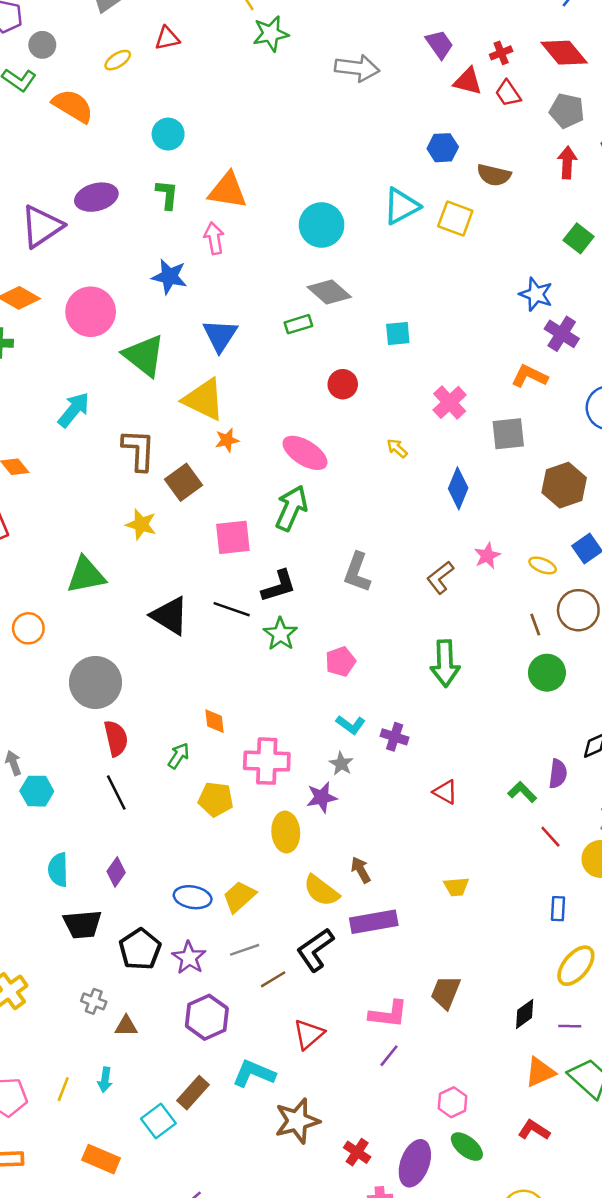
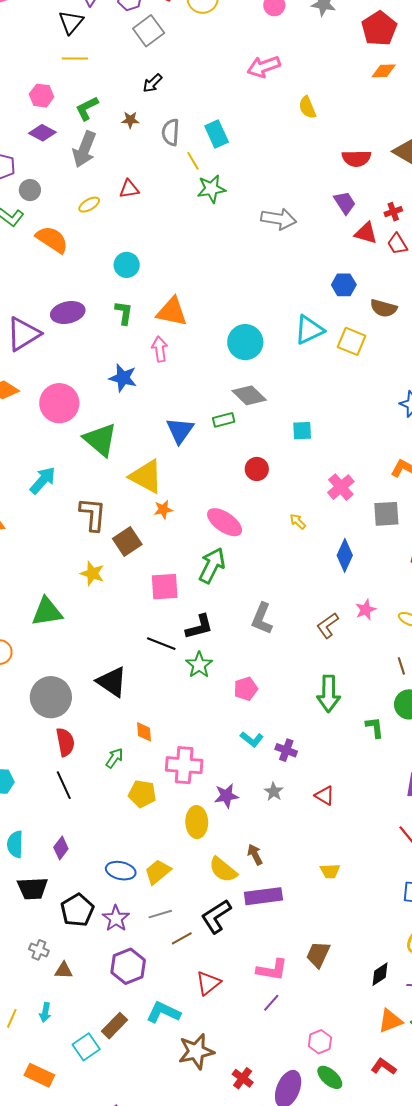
blue triangle: (220, 335) -> (180, 430), moved
black triangle: (170, 616) -> (112, 682), moved
gray star: (341, 764) -> (274, 792), moved
green L-shape: (522, 792) -> (375, 727), moved, turned 35

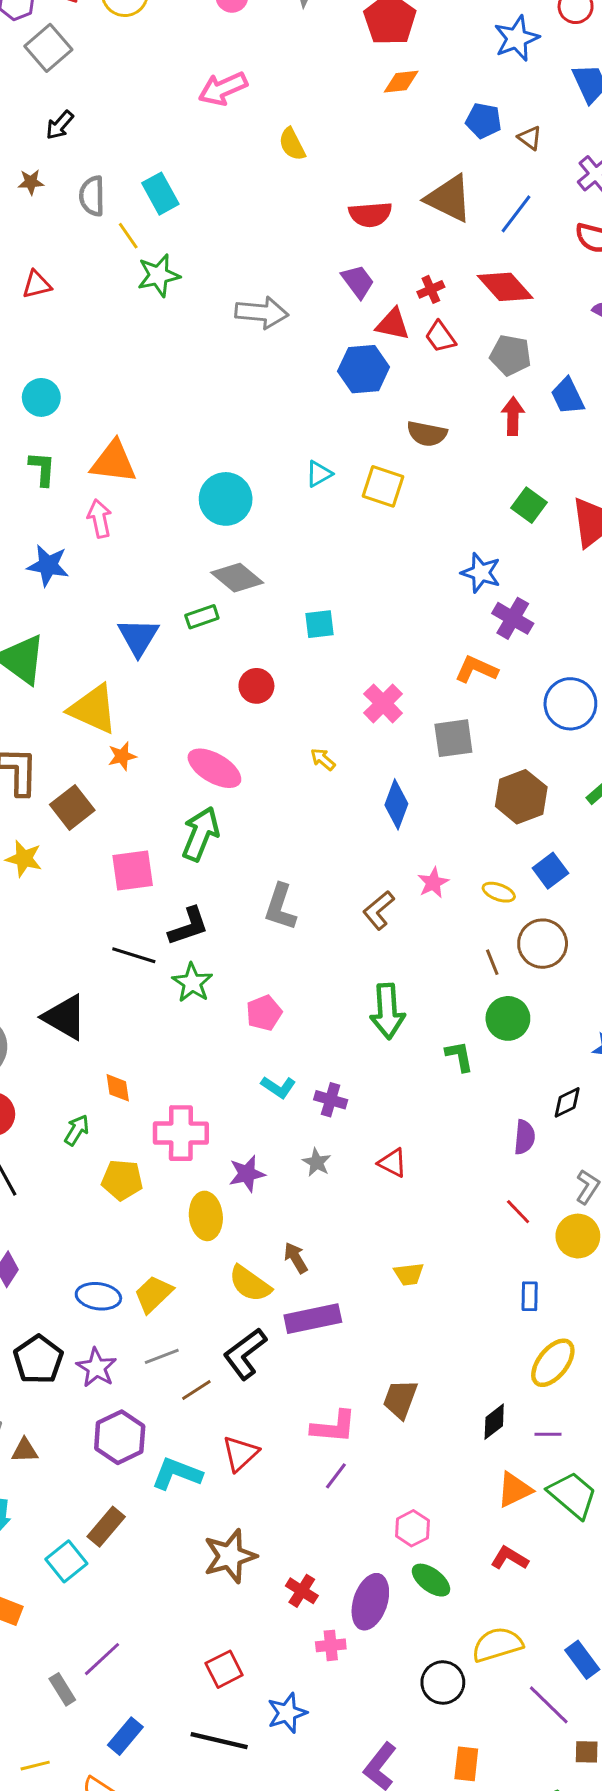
blue hexagon: (344, 285) -> (364, 369), moved, size x1.4
cyan triangle: (309, 330) -> (319, 474), size x0.6
cyan L-shape: (163, 1012) -> (177, 1474), moved

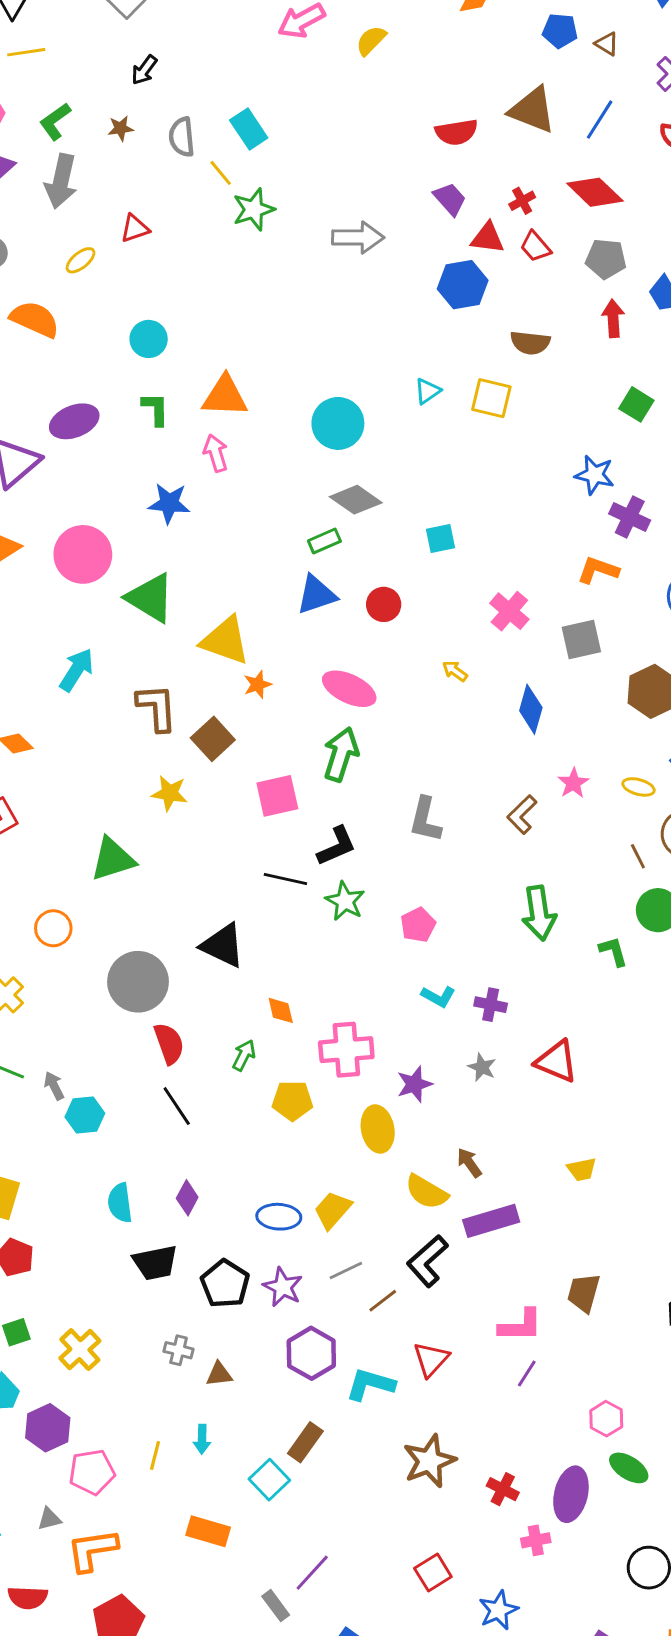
yellow semicircle: (292, 144) -> (371, 40), moved, turned 76
blue triangle: (138, 637) -> (316, 595), moved, turned 45
red triangle: (392, 1163) -> (556, 1061), size x1.5

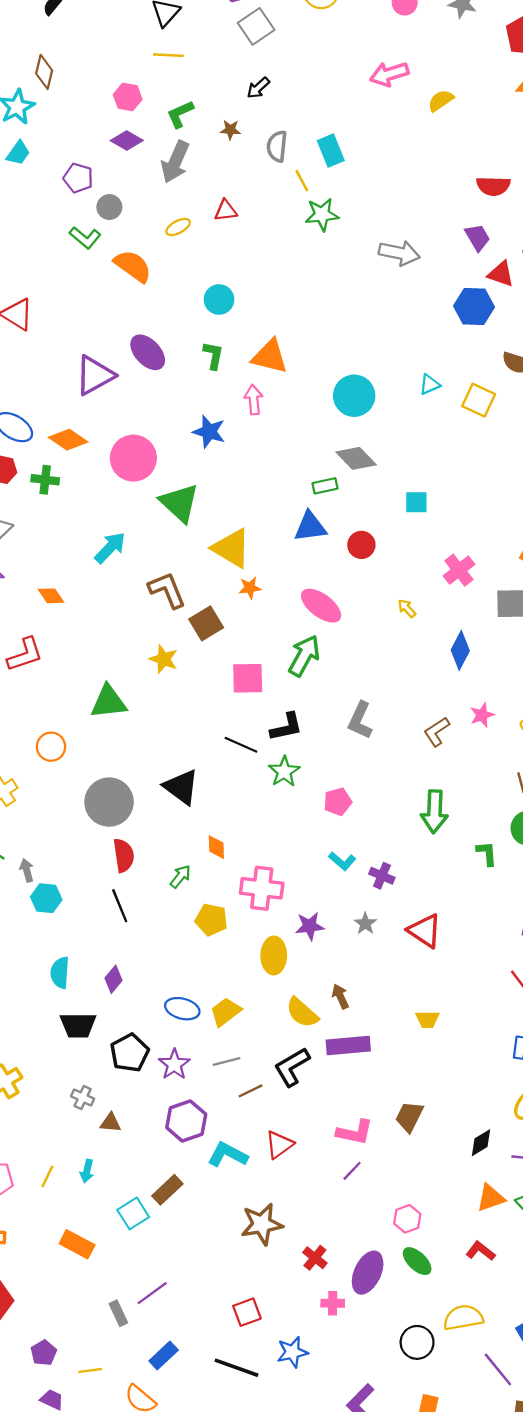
purple ellipse: (74, 421) -> (148, 352), turned 57
brown L-shape: (157, 708) -> (167, 590), turned -30

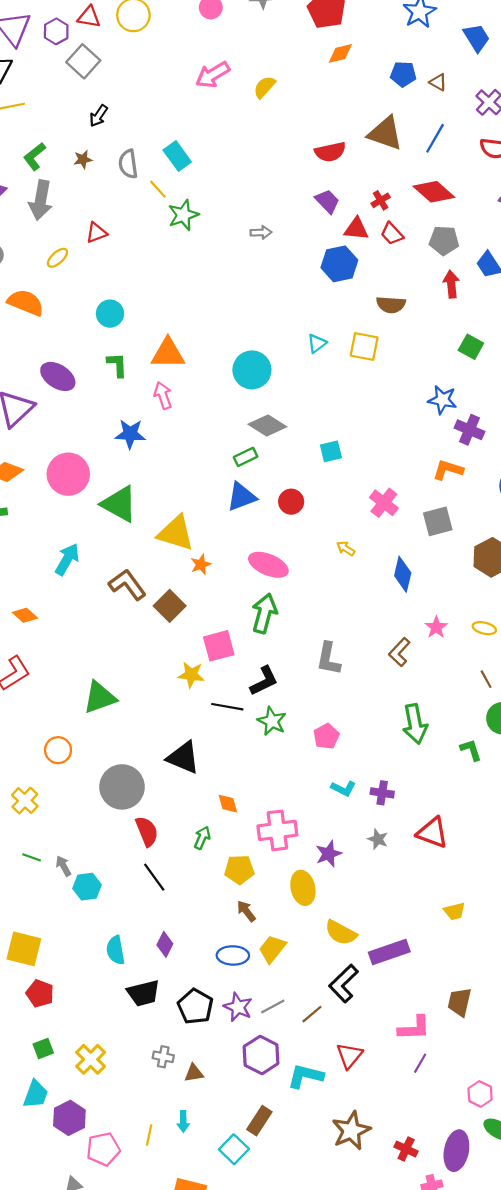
gray arrow: (399, 253) -> (261, 232), size x0.6
yellow star: (164, 659) -> (191, 675), moved
brown arrow: (340, 996) -> (246, 911), moved
gray line: (226, 1061) -> (273, 1007), moved

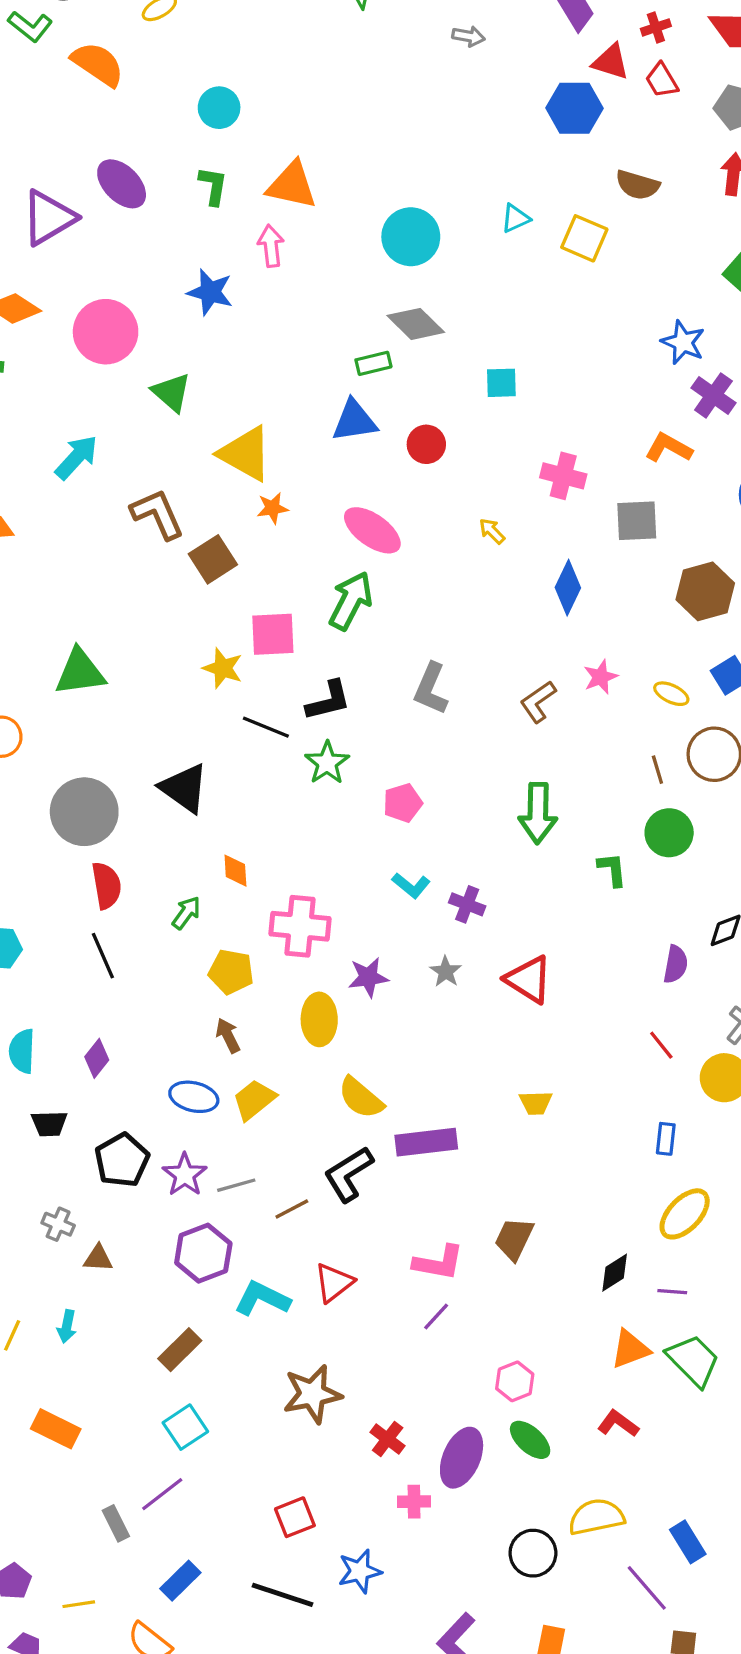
pink cross: (384, 503) -> (563, 476), turned -36
green triangle: (119, 504) -> (171, 392), size x0.7
black trapezoid: (143, 993) -> (49, 1124), size x0.7
cyan square: (234, 1149) -> (185, 1427), moved

